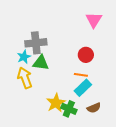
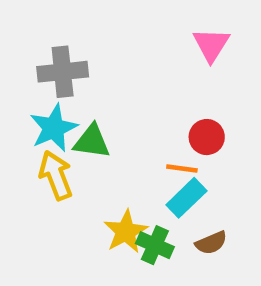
gray cross: (36, 43) -> (63, 72), moved
red circle: (86, 55) -> (207, 137), moved
cyan star: (24, 57) -> (54, 128), size x1.5

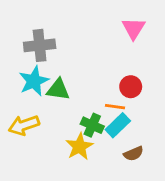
yellow arrow: (56, 175) -> (24, 125), moved, turned -88
green cross: (155, 245) -> (92, 125), moved

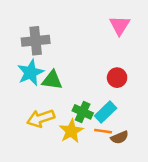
orange line: (115, 107) -> (103, 131), moved
yellow arrow: (24, 125) -> (41, 118), moved

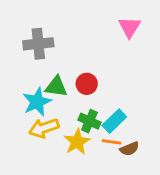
cyan star: (31, 73) -> (37, 102), moved
red circle: (117, 78) -> (87, 84), moved

